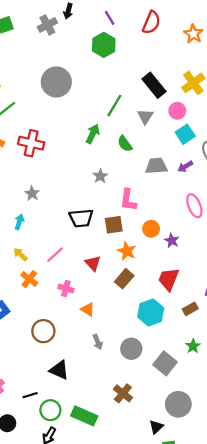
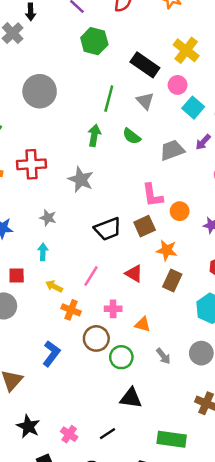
green hexagon: (104, 45) -> (94, 41), moved
gray star: (100, 176) -> (81, 180), moved, size x1.5
orange circle: (151, 229) -> (180, 211), moved
brown circle: (43, 331) -> (96, 338), moved
green circle: (50, 410) -> (121, 357), moved

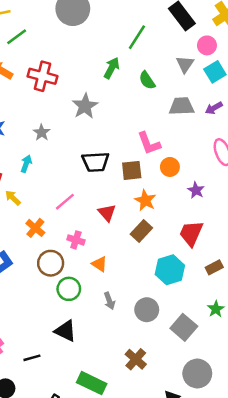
gray triangle: (145, 101) -> (185, 64), moved
pink L-shape: (153, 195) -> (149, 143), turned -30
yellow arrow: (54, 286) -> (13, 198), moved

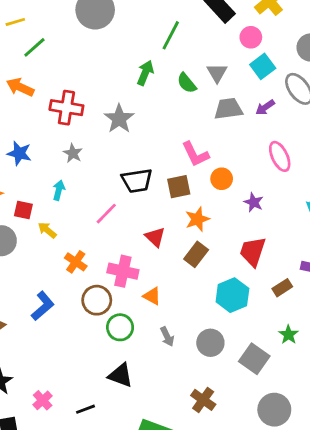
gray triangle: (185, 64) -> (217, 73), moved
red cross: (42, 76) -> (66, 108), moved
orange star: (145, 200) -> (197, 219), turned 30
pink line: (65, 202) -> (106, 214), moved
pink cross: (76, 240) -> (123, 271), size x1.5

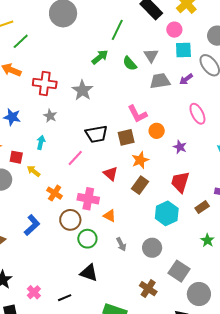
cyan square: (263, 66) -> (183, 50), turned 36
green arrow: (145, 73) -> (100, 57), turned 30
gray square: (254, 359) -> (179, 271), moved

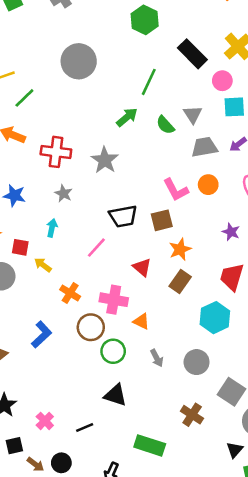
orange circle: (157, 131) -> (208, 185), moved

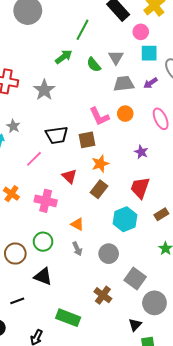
gray star: (63, 193) -> (13, 126), moved
orange triangle: (141, 321) -> (77, 224), moved
brown circle: (91, 327) -> (15, 254), moved

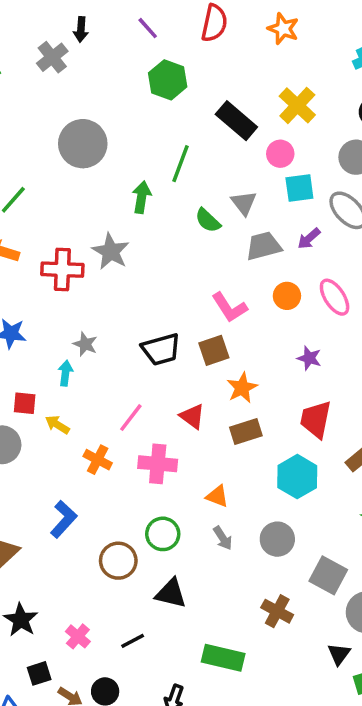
green arrow: (64, 57) -> (142, 197), moved, turned -36
gray star: (44, 90) -> (111, 251), moved
orange circle: (125, 114) -> (287, 296), moved
pink line: (34, 159) -> (131, 418), moved
brown rectangle: (99, 189) -> (246, 432), turned 42

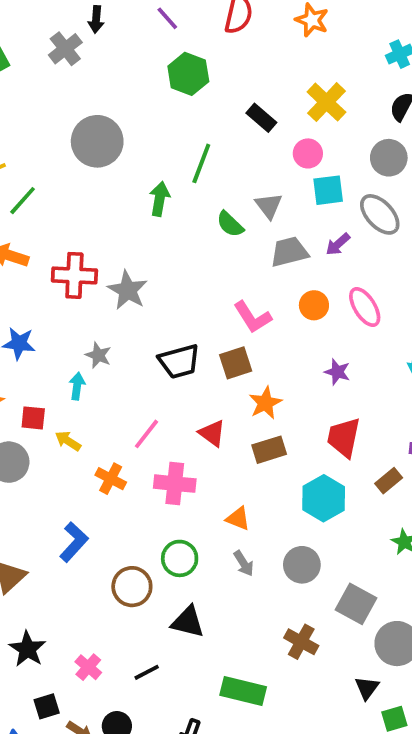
black rectangle: (236, 121) -> (261, 118), size x0.7
gray star: (111, 251) -> (128, 290), moved

